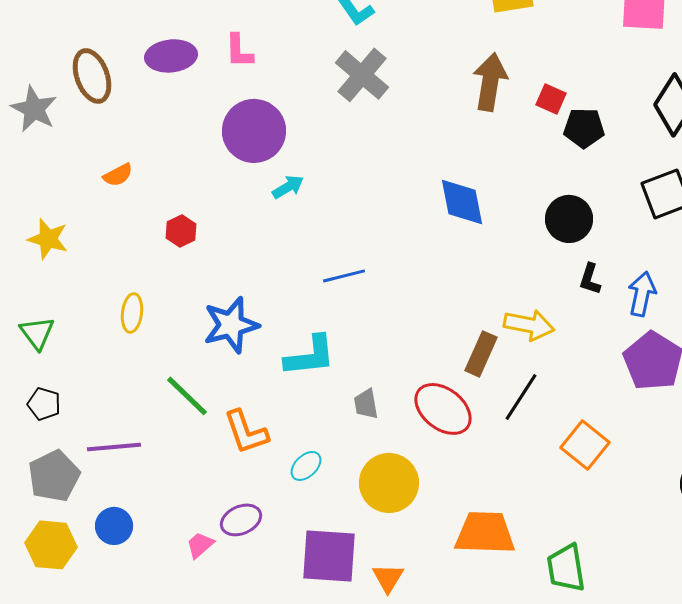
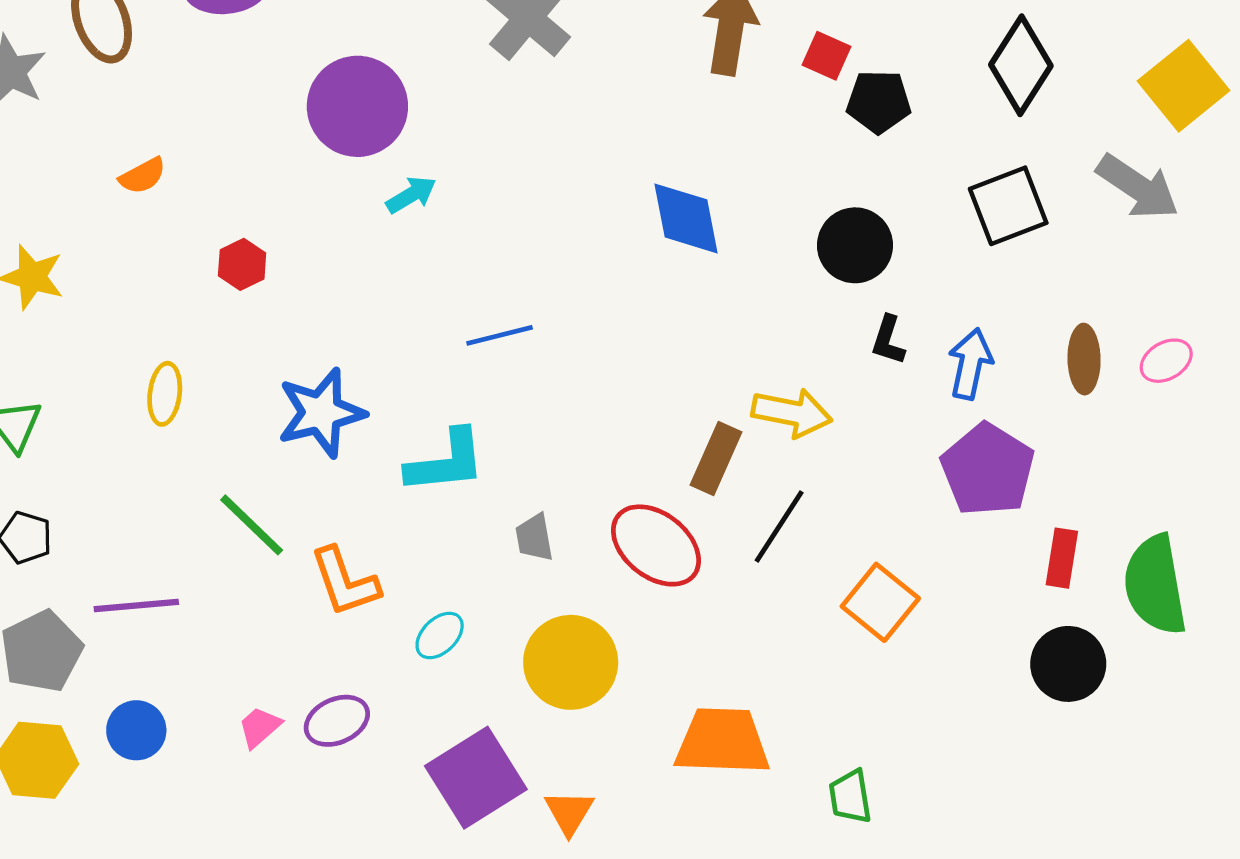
pink trapezoid: (200, 545) -> (259, 727), moved
purple square: (329, 556) -> (476, 778), turned -36
green trapezoid: (566, 568) -> (850, 797), size x0.7

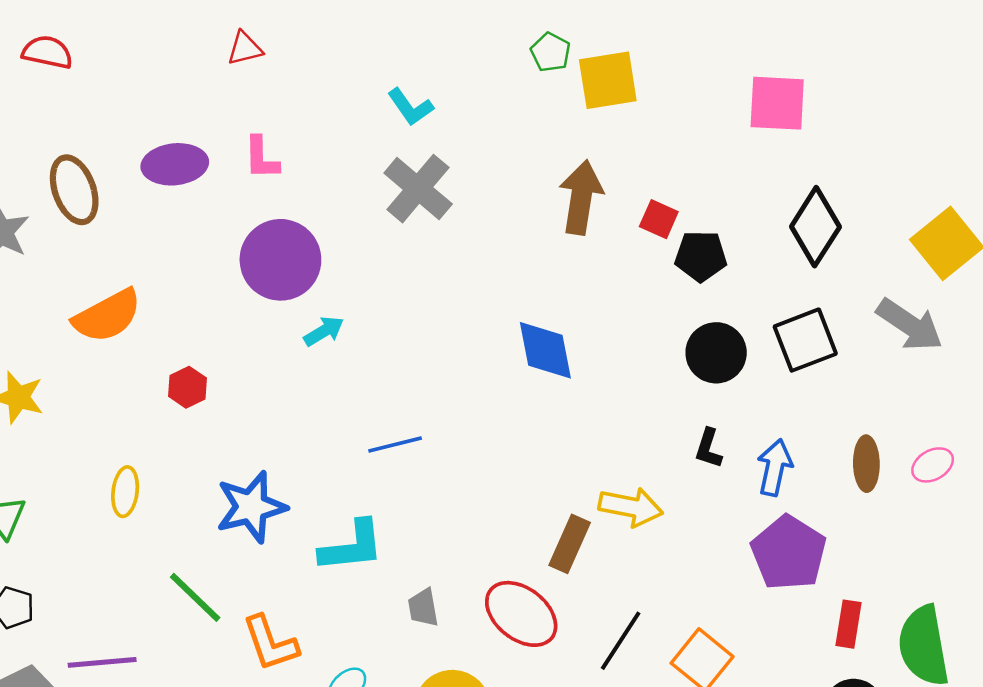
orange semicircle: (143, 176) -> (107, 316), size x1.8
black circle: (855, 245) -> (716, 353), moved
black line: (779, 527) -> (621, 641), moved

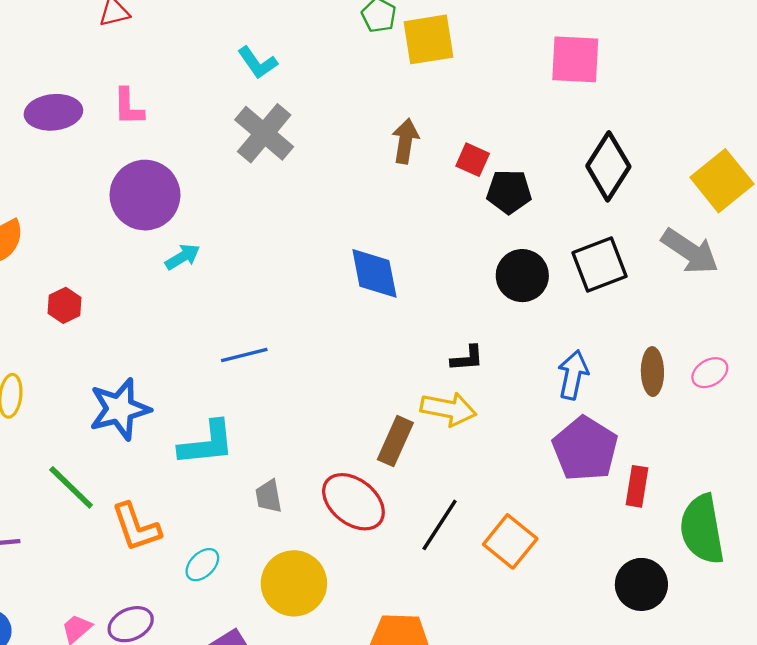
brown arrow: (581, 197) -> (405, 141), size x0.7
black L-shape: (708, 448) -> (467, 358), moved, turned -112
red rectangle: (849, 624) -> (637, 486), moved

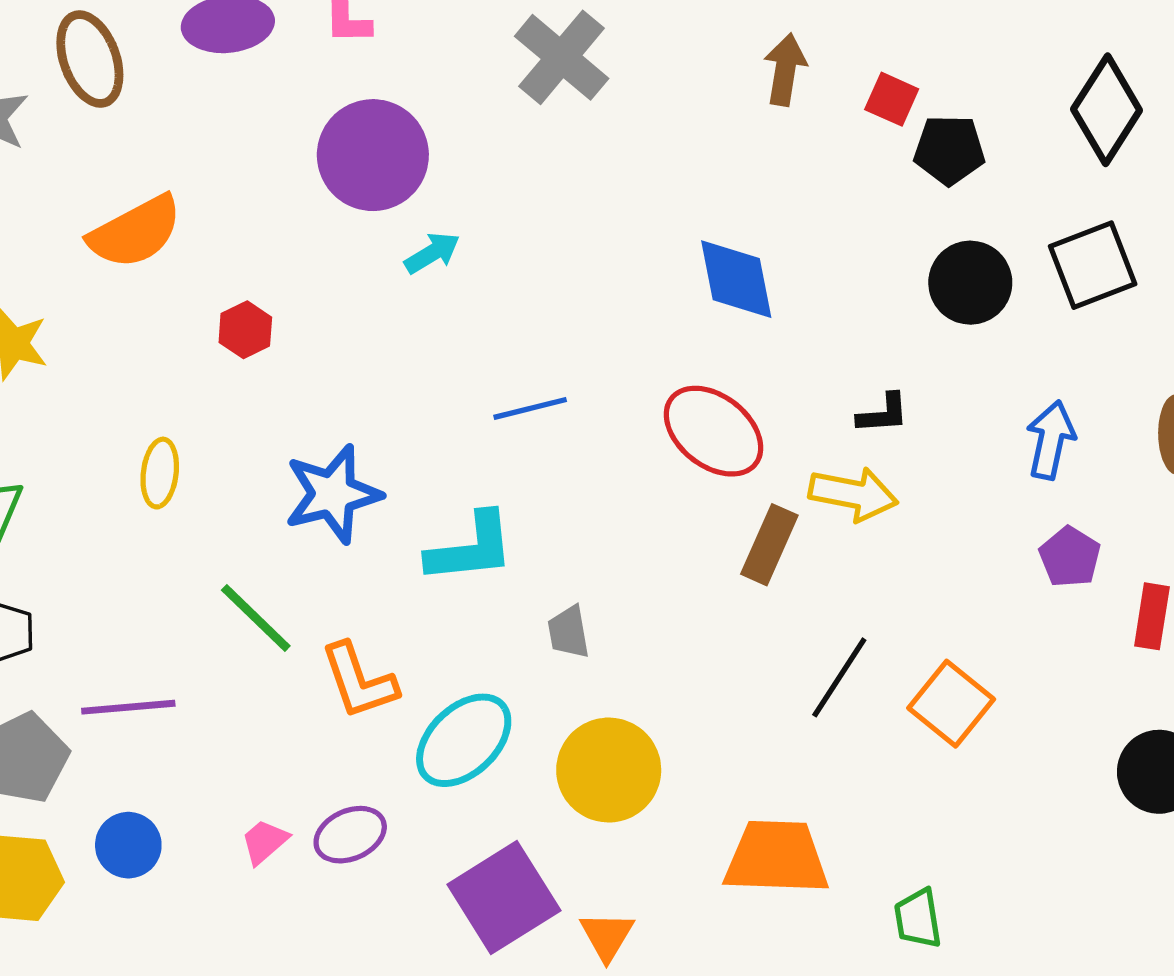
purple pentagon: (585, 449) -> (1070, 557), size x0.6
red ellipse: (353, 502) -> (714, 431), moved
cyan ellipse: (202, 565) -> (464, 740), size x1.8

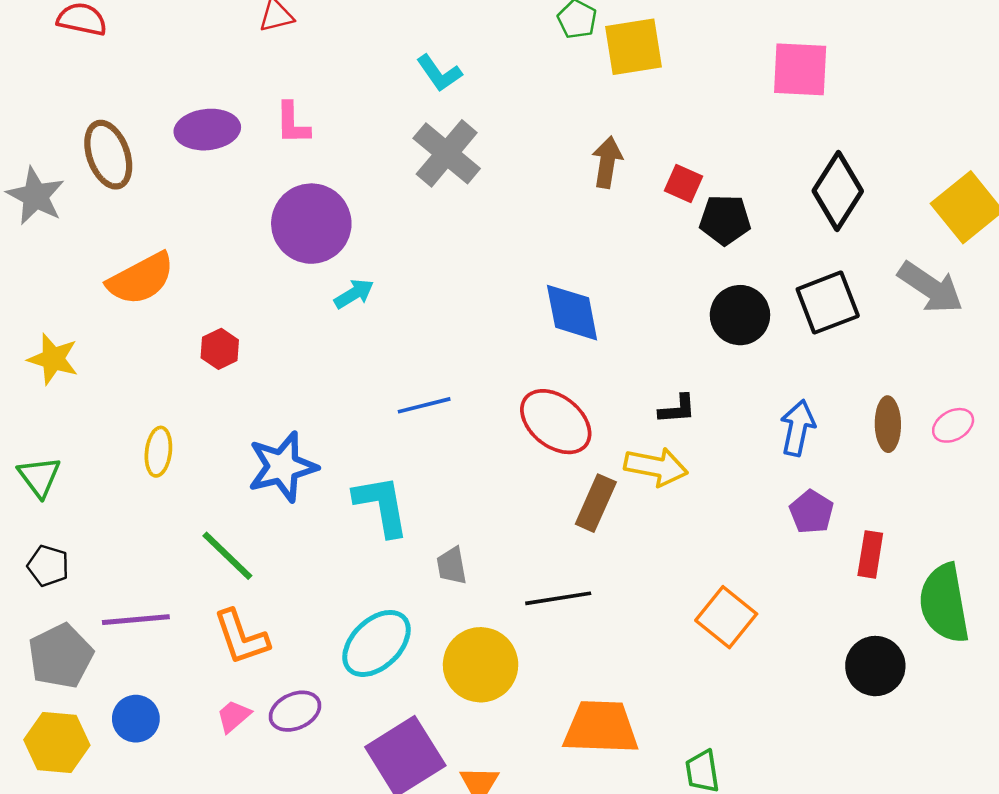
cyan L-shape: (471, 548) -> (382, 506), turned -94
black line: (839, 677) -> (558, 598), moved, turned 48
orange L-shape: (359, 681) -> (241, 637), moved

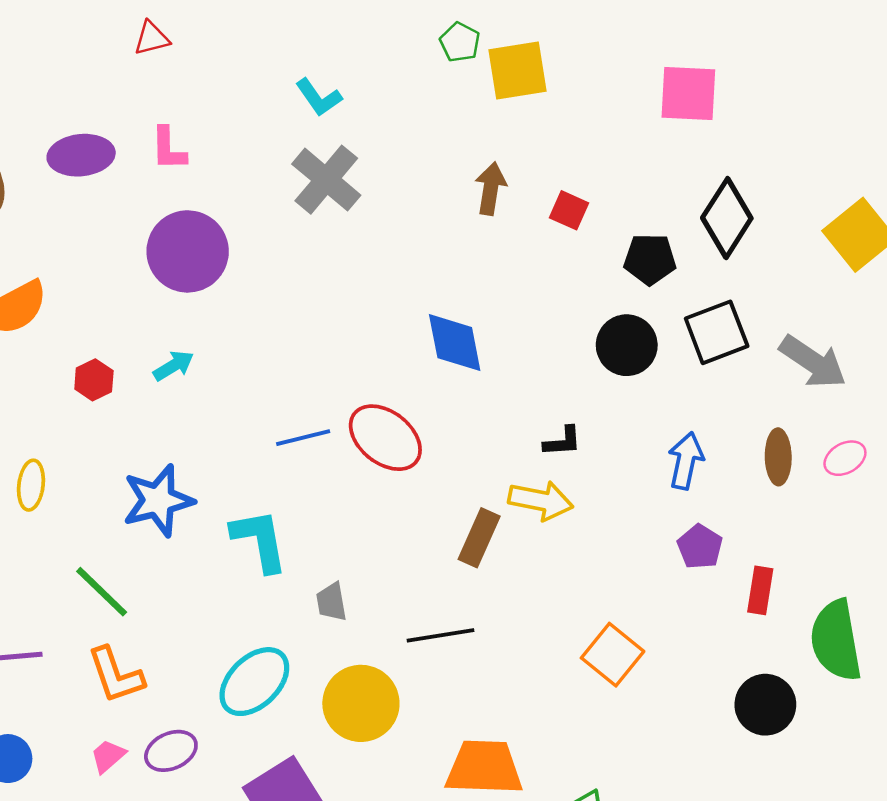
black pentagon: (725, 220) -> (650, 259), moved
gray arrow: (930, 287) -> (813, 362), moved
cyan arrow: (354, 294) -> (173, 366), moved
red ellipse: (556, 422) -> (385, 438), moved

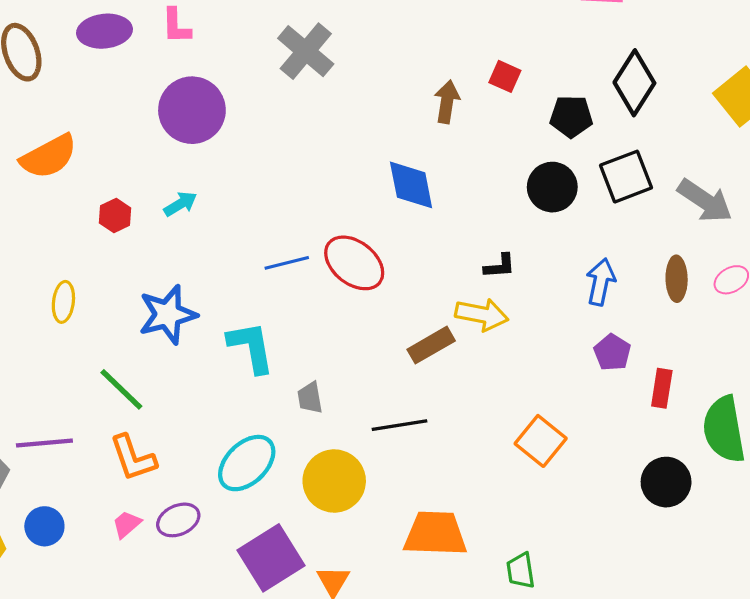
brown arrow: (491, 189) -> (447, 102), moved
brown rectangle: (479, 538) -> (431, 345), turned 36

